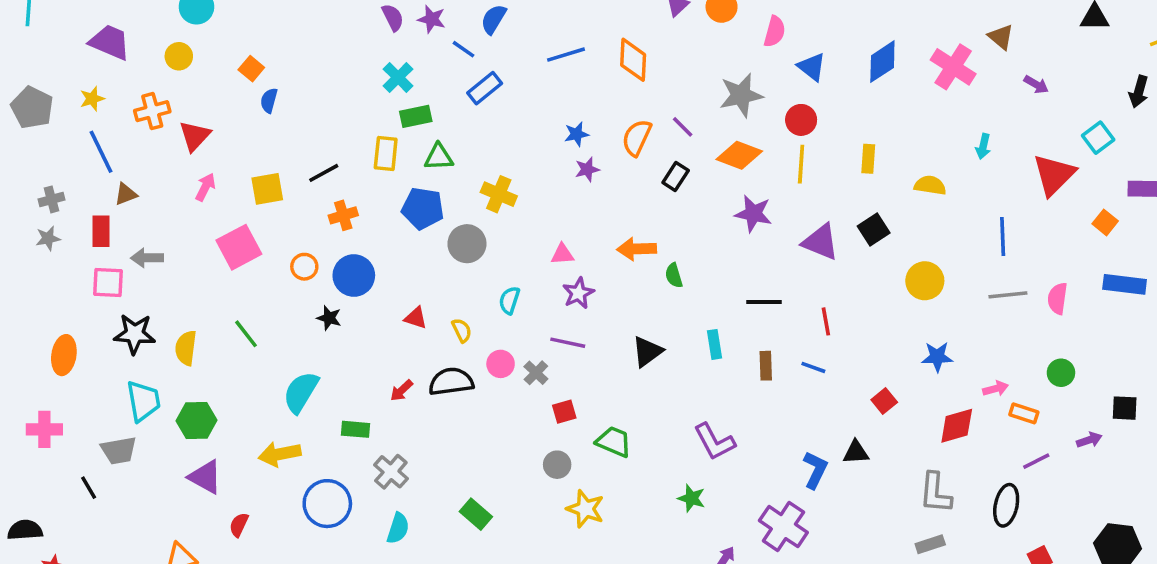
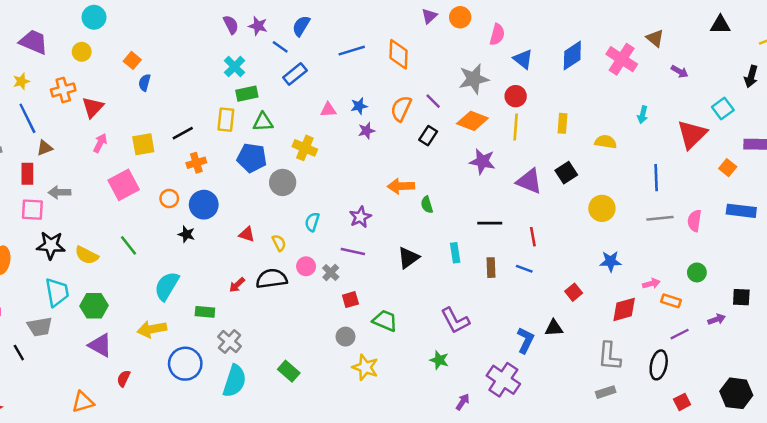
pink triangle: (562, 254) -> (328, 110), moved
yellow semicircle: (186, 348) -> (87, 255), turned -70
cyan semicircle: (398, 528) -> (235, 381), size x1.5

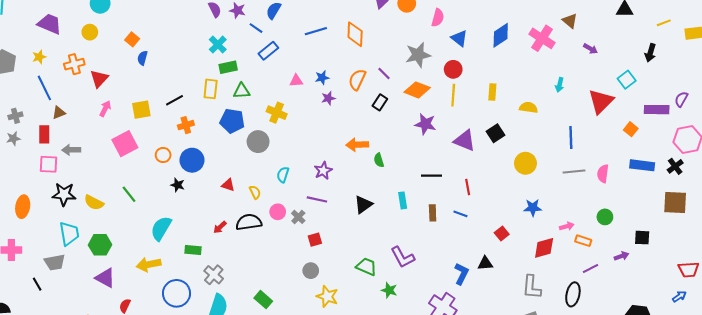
green trapezoid: (385, 321) -> (366, 267), moved

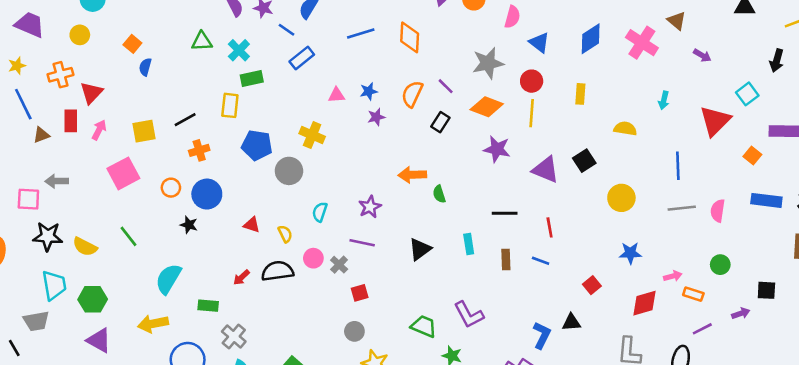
green triangle: (242, 91) -> (202, 41), moved
yellow rectangle: (492, 92) -> (580, 94), moved
red rectangle: (44, 134) -> (71, 121), moved

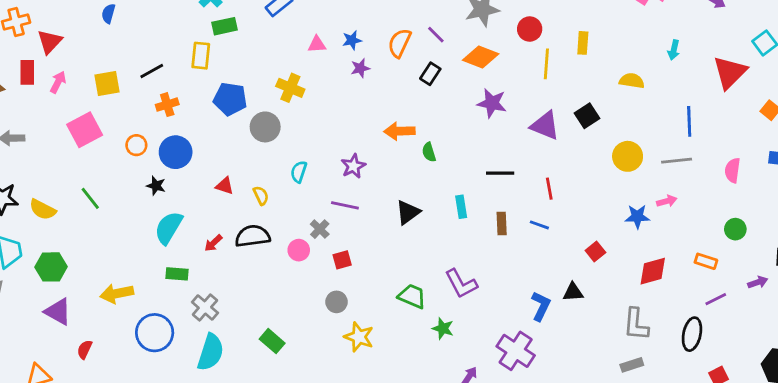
yellow line: (532, 113) -> (546, 64), moved
gray line: (682, 208) -> (677, 161), moved
pink circle: (313, 258) -> (299, 250), moved
pink arrow: (673, 276) -> (667, 201), moved
cyan semicircle: (168, 279) -> (169, 228), moved

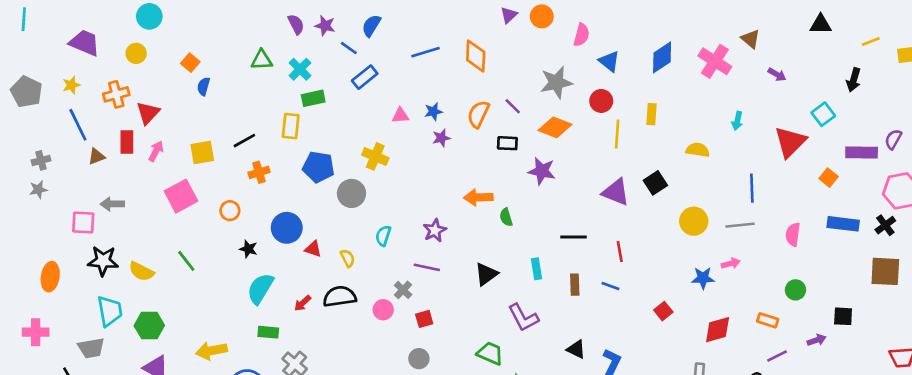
black rectangle: (430, 74) -> (507, 143), turned 60
purple star: (492, 103) -> (542, 171), moved
blue circle: (176, 152) -> (287, 228), moved
purple L-shape: (461, 284) -> (523, 318), moved
black triangle: (573, 292) -> (576, 349), moved, turned 30

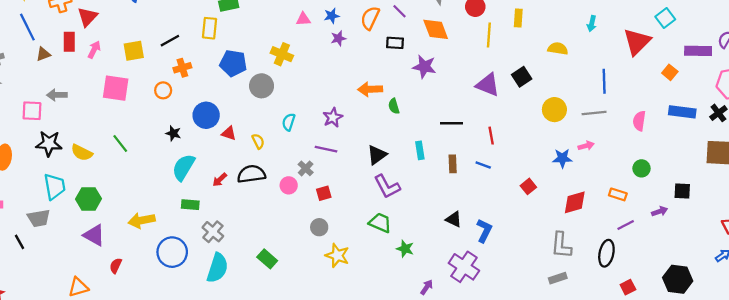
orange diamond: (555, 127) -> (436, 29), turned 48
pink square: (181, 196) -> (116, 88), turned 36
orange circle: (230, 211) -> (163, 90), moved
purple L-shape: (523, 318) -> (387, 186), moved

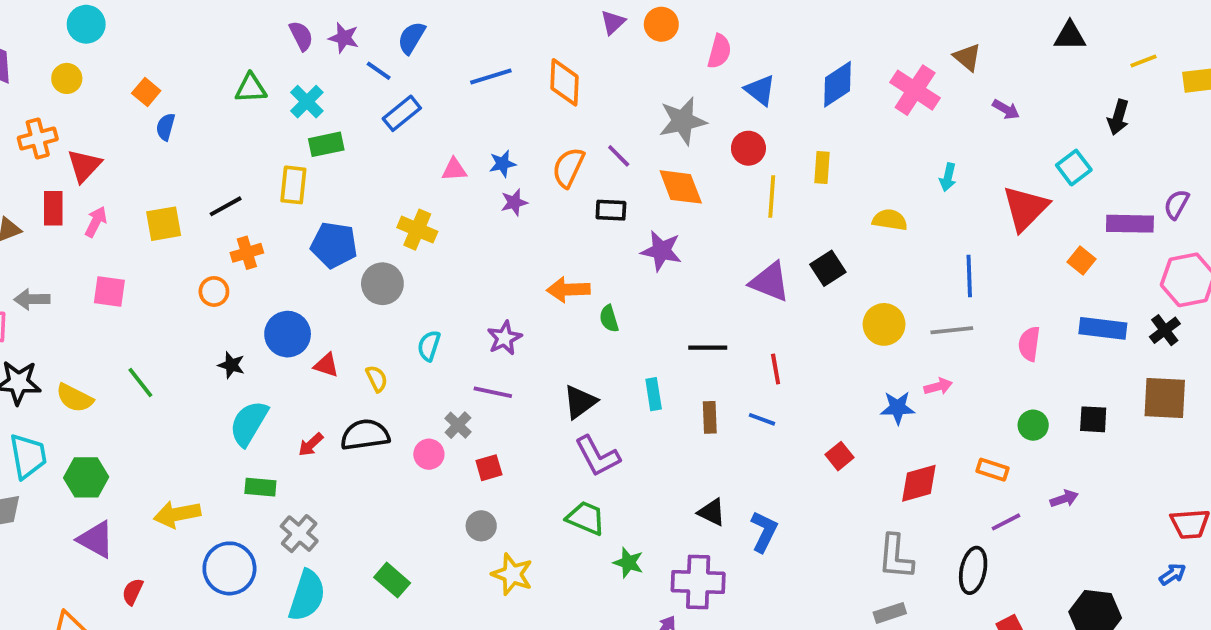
pink square: (116, 88) -> (109, 291), moved, size x0.7
black square: (682, 191) -> (1093, 419), moved
purple cross: (464, 267) -> (698, 582), moved, turned -32

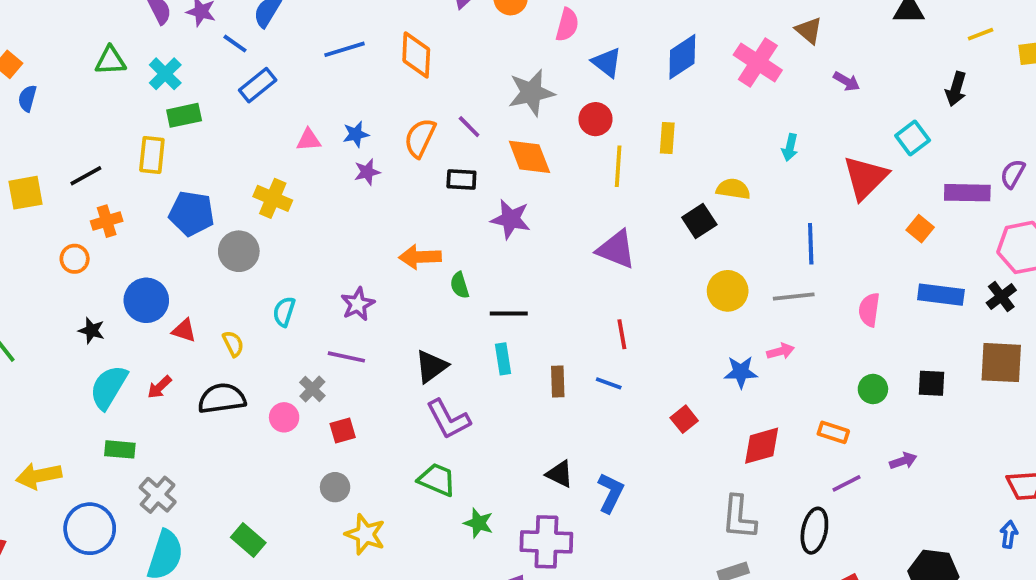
black square: (828, 268) -> (699, 221), moved
black line: (708, 348) -> (509, 314), moved
red arrow: (311, 444) -> (160, 387), moved
blue arrow: (1173, 574) -> (1009, 534), turned -48

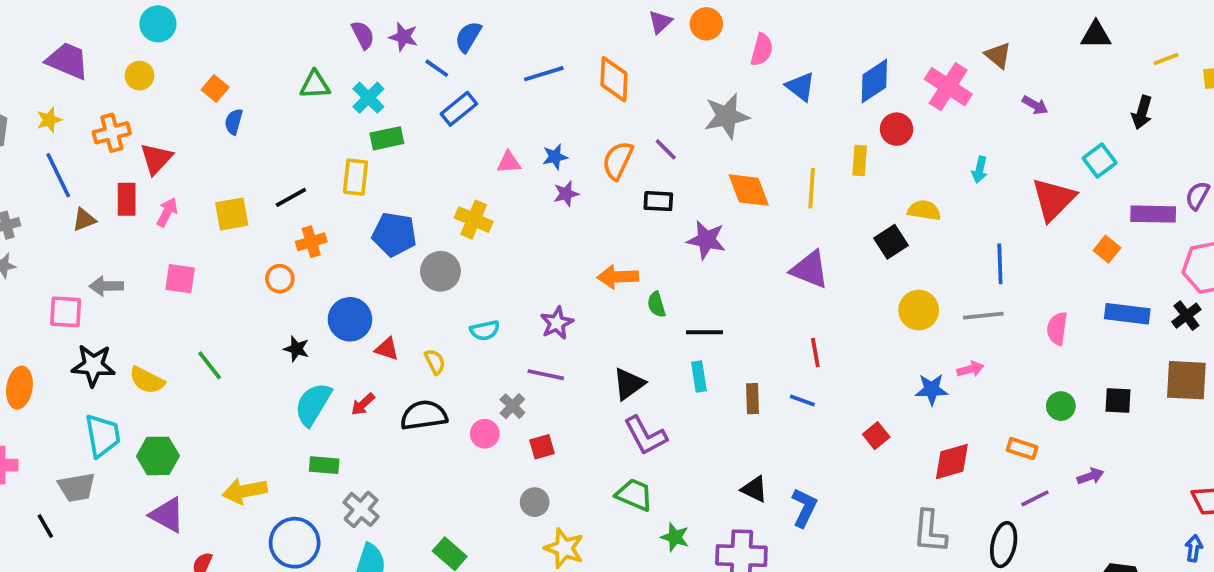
red circle: (595, 119) -> (897, 129), moved
orange diamond: (529, 157) -> (749, 190), moved
cyan semicircle: (284, 312) -> (485, 330), turned -120

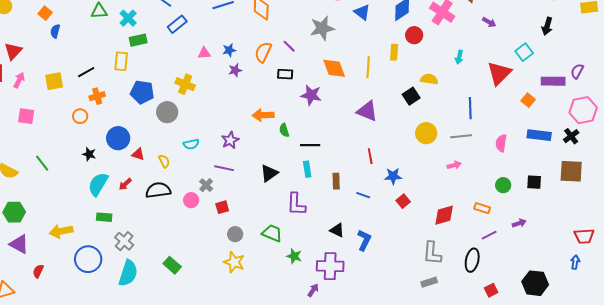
blue star: (932, 389) -> (393, 176), moved
blue line: (802, 401) -> (363, 195), moved
purple L-shape: (645, 436) -> (296, 204), moved, turned 30
gray circle: (535, 502) -> (235, 234), moved

